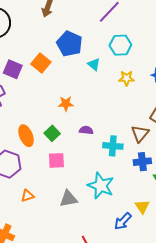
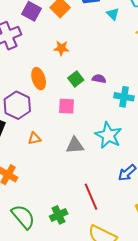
orange star: (66, 104) -> (61, 48), moved
green square: (52, 133) -> (76, 79), moved

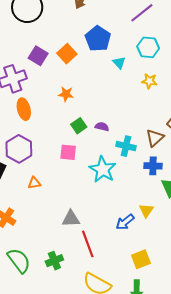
orange ellipse: (39, 79) -> (24, 109), moved
cyan star: (108, 135) -> (103, 169), moved
gray triangle: (75, 145) -> (71, 219), moved

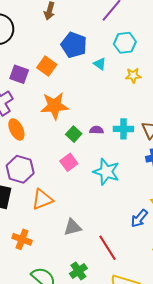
orange star: (66, 94) -> (54, 106), size x1.8
cyan cross: (126, 146) -> (123, 129), moved
pink square: (68, 152) -> (69, 162), turned -30
orange triangle: (34, 183) -> (42, 199), size x1.6
gray triangle: (71, 219) -> (73, 227), moved

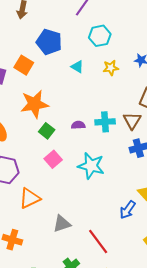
cyan triangle: (100, 64) -> (77, 67), moved
green square: (74, 134) -> (47, 131), moved

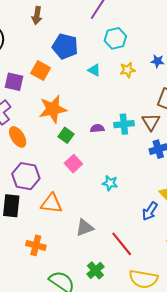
cyan star: (91, 166) -> (110, 183), moved, size x0.6
orange triangle: (30, 198) -> (51, 203), turned 35

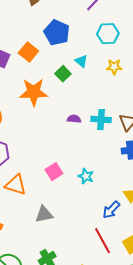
green square: (66, 135) -> (63, 74), moved
pink square: (73, 164) -> (54, 172), moved
cyan star: (110, 183) -> (86, 176), moved
red line: (122, 244) -> (103, 241), moved

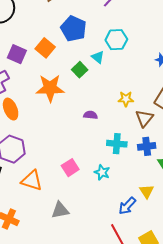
cyan hexagon: (108, 34) -> (116, 40), moved
yellow star: (114, 67) -> (126, 99), moved
cyan cross: (101, 120) -> (117, 144), moved

